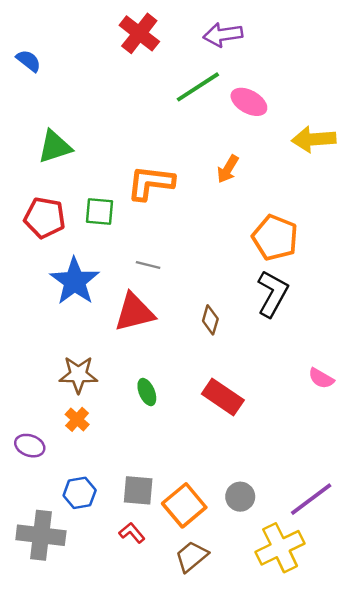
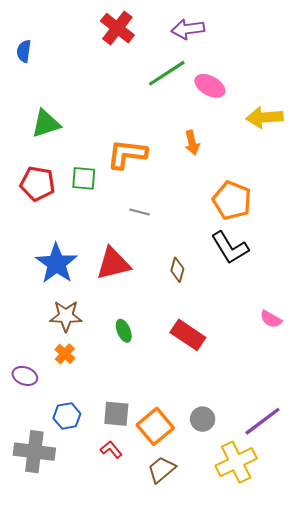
blue semicircle: (29, 61) -> (24, 51), turned -120
orange arrow: (228, 169) -> (192, 143), turned -45
gray line: (148, 265) -> (139, 212), moved
blue star: (75, 281) -> (56, 263), moved
black L-shape: (273, 294) -> (230, 248), turned 120

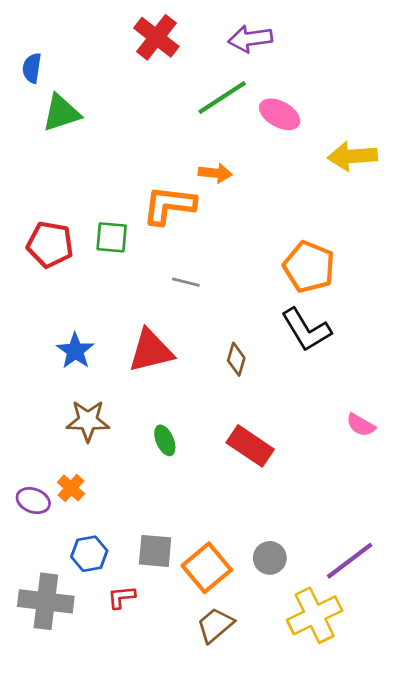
green triangle: (46, 124) -> (61, 113), moved
orange arrow: (192, 143) -> (215, 173), moved, turned -70
blue star: (56, 263) -> (75, 351), size x0.7
orange cross: (65, 354) -> (71, 488), moved
red L-shape: (111, 450) -> (121, 597), moved, turned -55

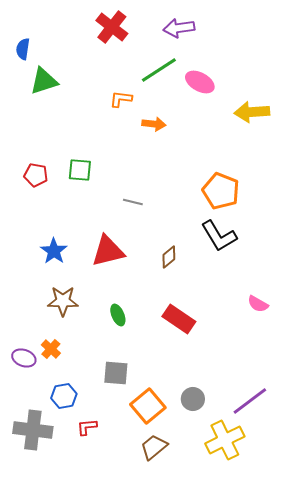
orange L-shape: (169, 205) -> (121, 99), moved, size x0.6
red pentagon: (50, 244) -> (36, 175), size x0.7
brown diamond: (236, 359) -> (169, 257), turned 35
gray square: (155, 551) -> (116, 373), moved

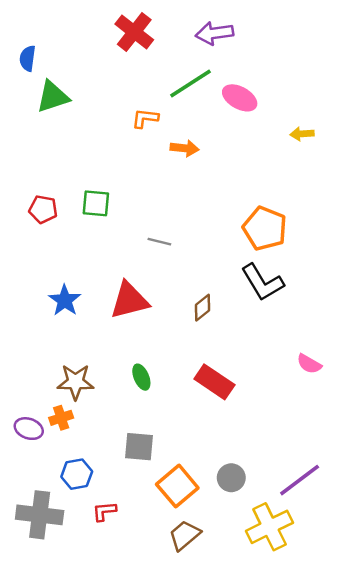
yellow arrow: (252, 112) -> (302, 134), size x0.6
brown star: (63, 301) -> (75, 382), moved
orange cross: (51, 349) -> (61, 418), turned 30

